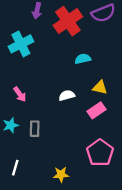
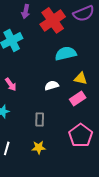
cyan semicircle: (83, 59) -> (66, 53), size x1.5
gray rectangle: (35, 129) -> (40, 119), moved
yellow star: (61, 174) -> (39, 147), moved

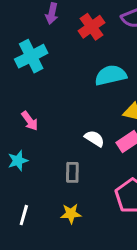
red cross: (53, 20) -> (91, 27), size x0.7
white semicircle: (52, 85) -> (94, 139), moved, turned 48

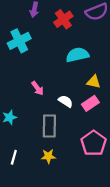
pink arrow: (30, 121) -> (38, 88), moved
gray rectangle: (72, 172) -> (49, 126), size x1.5

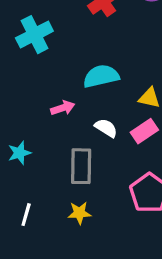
cyan semicircle: (77, 55) -> (101, 76), moved
pink arrow: (38, 88) -> (63, 108), turned -72

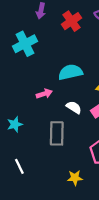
yellow star: (79, 213) -> (75, 178), moved
white line: (26, 215) -> (19, 166), turned -42

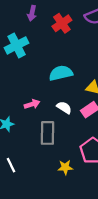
pink arrow: (44, 94) -> (32, 104), moved
yellow star: (75, 178) -> (65, 167), moved

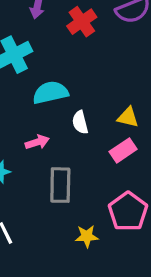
cyan semicircle: (61, 73) -> (50, 93), moved
white semicircle: (64, 107) -> (80, 122), moved, turned -136

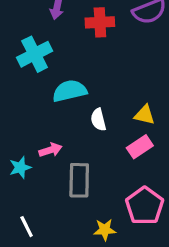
red cross: (82, 22) -> (100, 22), turned 32
pink arrow: (37, 142) -> (50, 150), moved

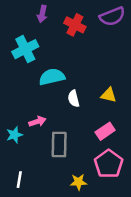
red cross: (100, 22) -> (75, 25), turned 30
pink rectangle: (140, 147) -> (105, 131), moved
white line: (27, 227) -> (19, 180), turned 35

